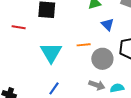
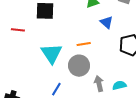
gray circle: (102, 59) -> (79, 66), moved
gray arrow: (97, 85) -> (99, 84), turned -119

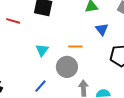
cyan triangle: (52, 53) -> (42, 50), size x0.6

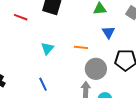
gray circle: (67, 67) -> (96, 69), moved
blue line: (41, 86) -> (43, 84), turned -72

